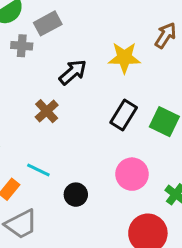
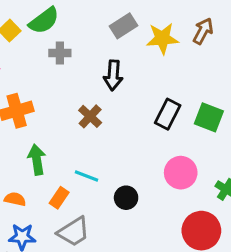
gray rectangle: (48, 23) -> (123, 26), moved
yellow star: (124, 58) -> (162, 38), moved
black arrow: (73, 72) -> (113, 75), turned 140

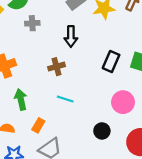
brown cross: (90, 116) -> (56, 67), turned 35
cyan line: (87, 176) -> (65, 99), moved
black circle: (126, 198) -> (102, 131), moved

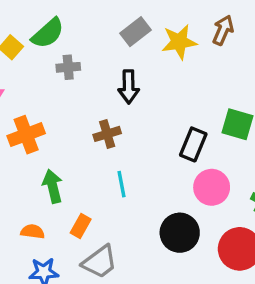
black rectangle: (111, 61) -> (193, 144), moved
cyan line: (65, 99) -> (122, 184), turned 63
black circle: (102, 131) -> (180, 233), size x1.5

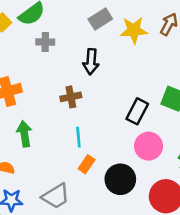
orange rectangle: (81, 226) -> (87, 164), moved

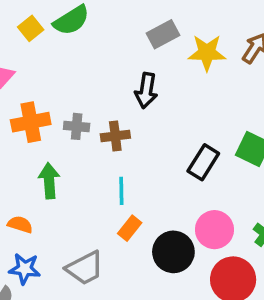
gray cross: (45, 42) -> (77, 126), moved
pink circle: (149, 146) -> (214, 230), moved

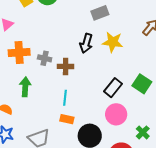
yellow star: (207, 53) -> (113, 42), moved
orange rectangle: (130, 228) -> (67, 119), turned 56
pink circle: (214, 230) -> (116, 114), moved

